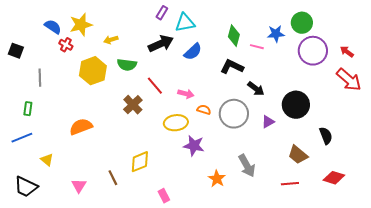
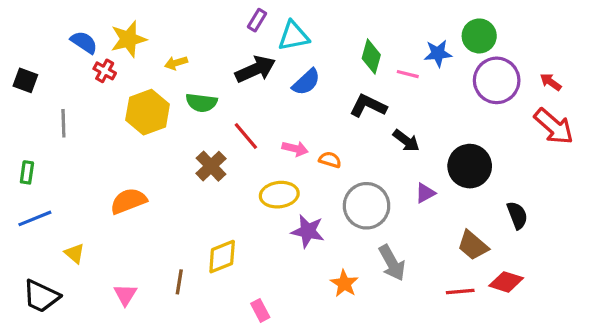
green rectangle: (28, 109) -> (27, 172), moved
orange semicircle: (204, 110) -> (330, 160), moved
gray circle: (234, 114) -> (367, 206), moved
brown line: (113, 178) -> (179, 282), turned 35
red diamond: (334, 178) -> (506, 282), moved

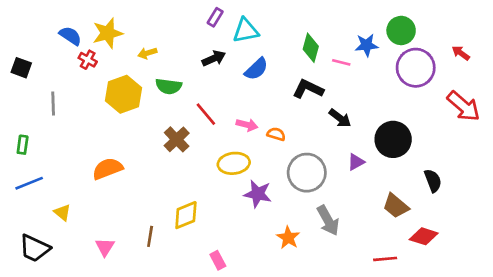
black arrow: (255, 69) -> (214, 58), size x0.7
red arrow: (551, 82) -> (461, 53), moved
red line: (460, 291) -> (385, 259), moved

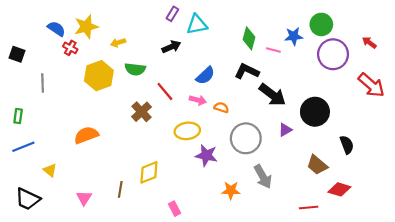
blue semicircle: (256, 69) -> (205, 76), moved
black arrow: (340, 118) -> (272, 95), size x1.5
orange star: (288, 238) -> (231, 190), turned -30

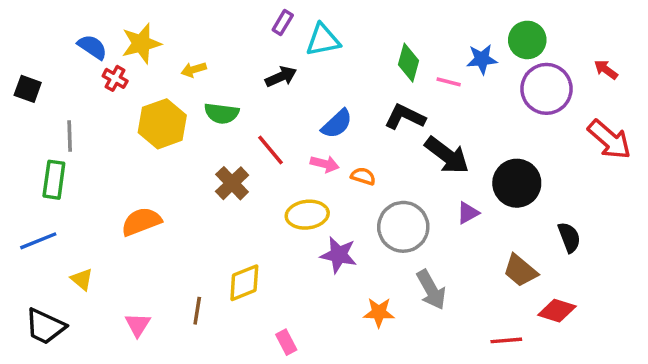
green rectangle: (18, 116) -> (54, 180), moved, size x1.5

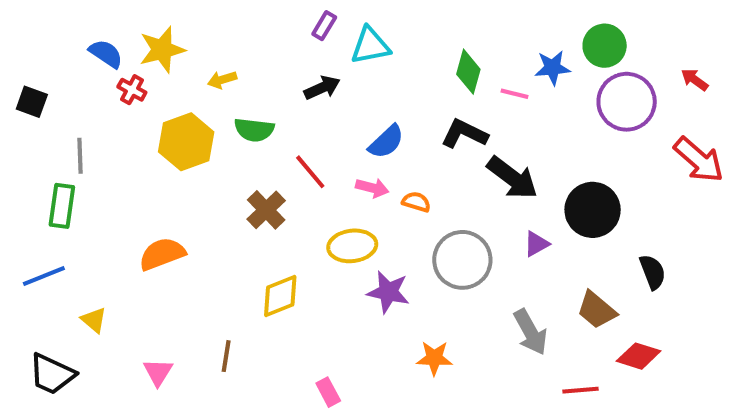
yellow diamond: (244, 283) -> (280, 296), moved
gray arrow: (431, 290) -> (530, 332), moved

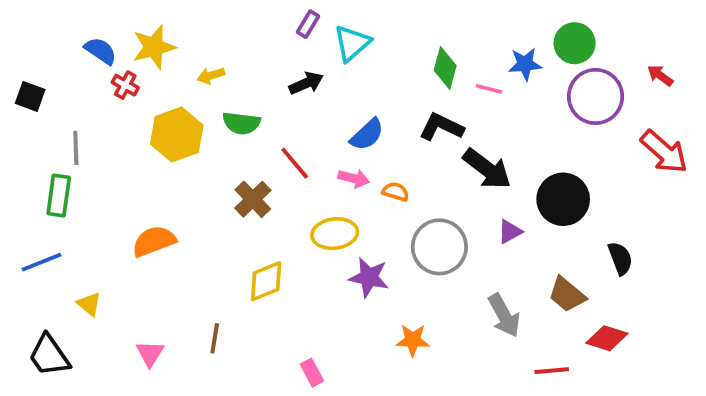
cyan triangle: (370, 46) -> (352, 43), turned -30
black trapezoid: (52, 374) -> (49, 355), turned 30

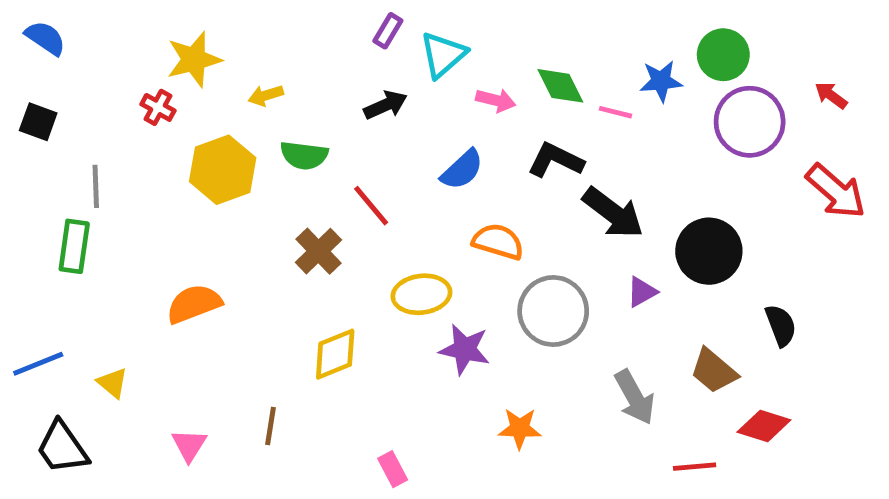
blue semicircle: (101, 51) -> (45, 38), moved
green diamond: (445, 68) -> (560, 86), turned -42
pink arrow: (354, 178) -> (496, 100), moved
orange semicircle: (396, 192) -> (498, 242), size x1.5
blue line: (42, 262) -> (38, 364), moved

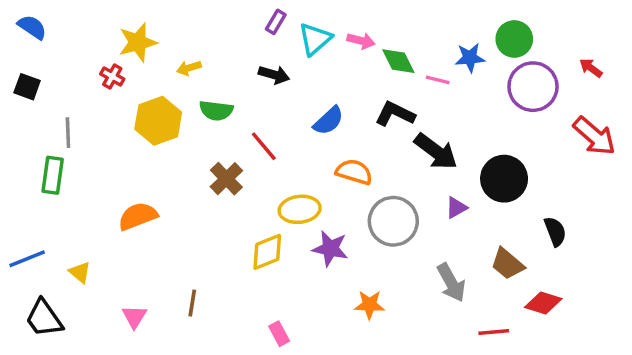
pink arrow: (496, 100) -> (361, 41), moved
black arrow: (386, 105) -> (274, 75), turned 40
yellow diamond: (335, 354) -> (267, 252), moved

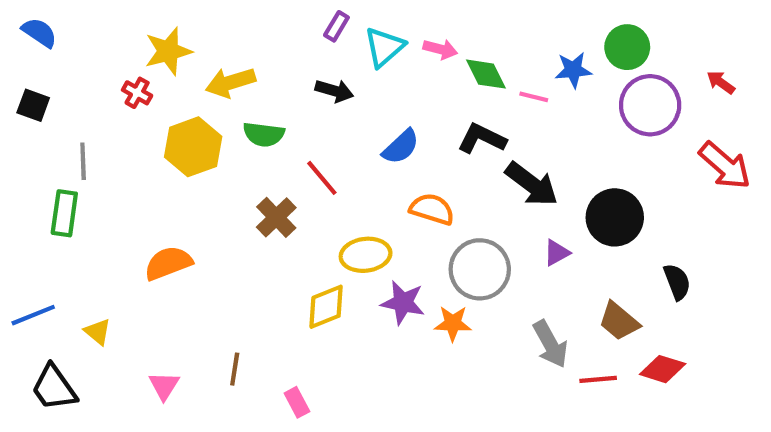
yellow arrow: (189, 68) -> (231, 82), size x1.6
orange star: (369, 305) -> (453, 323), moved
red line: (494, 332) -> (598, 379), moved
pink rectangle: (279, 334) -> (297, 402), moved

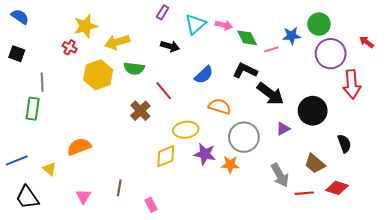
purple rectangle: (336, 26) -> (163, 12), moved
pink line: (534, 97) -> (271, 49), turned -32
red arrow: (725, 165) -> (352, 84), moved, turned 44
orange semicircle: (168, 263) -> (79, 147), moved

